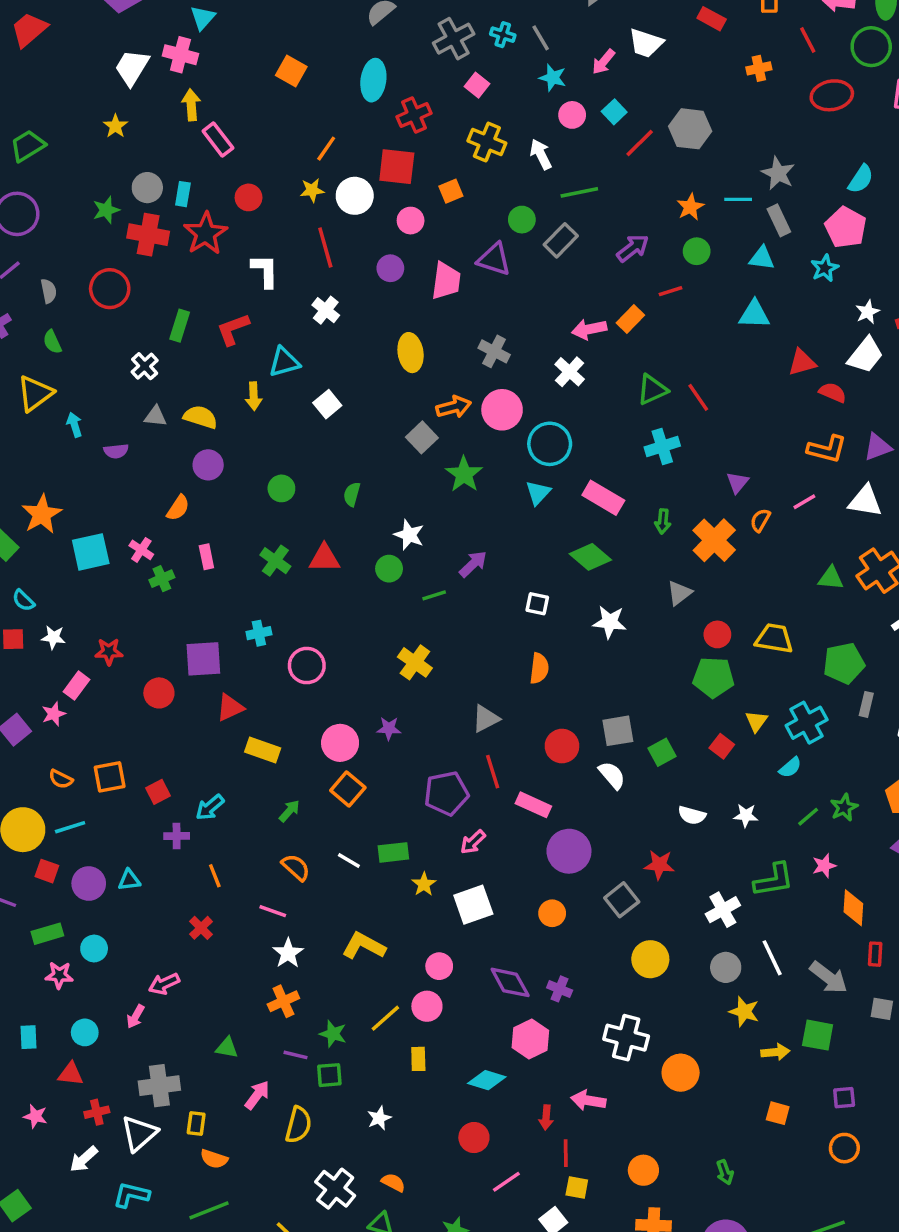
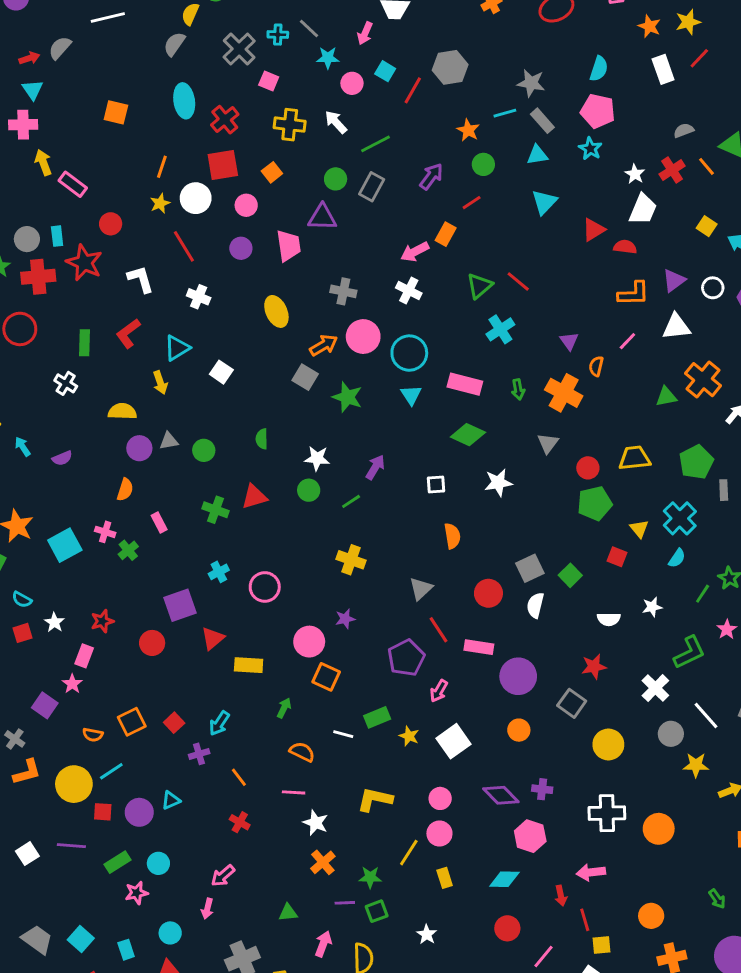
cyan triangle: (754, 314) -> (544, 202), turned -32
gray triangle: (155, 416) -> (169, 441), moved
white star: (53, 637) -> (54, 622), turned -30
white semicircle: (612, 775) -> (535, 605), turned -110

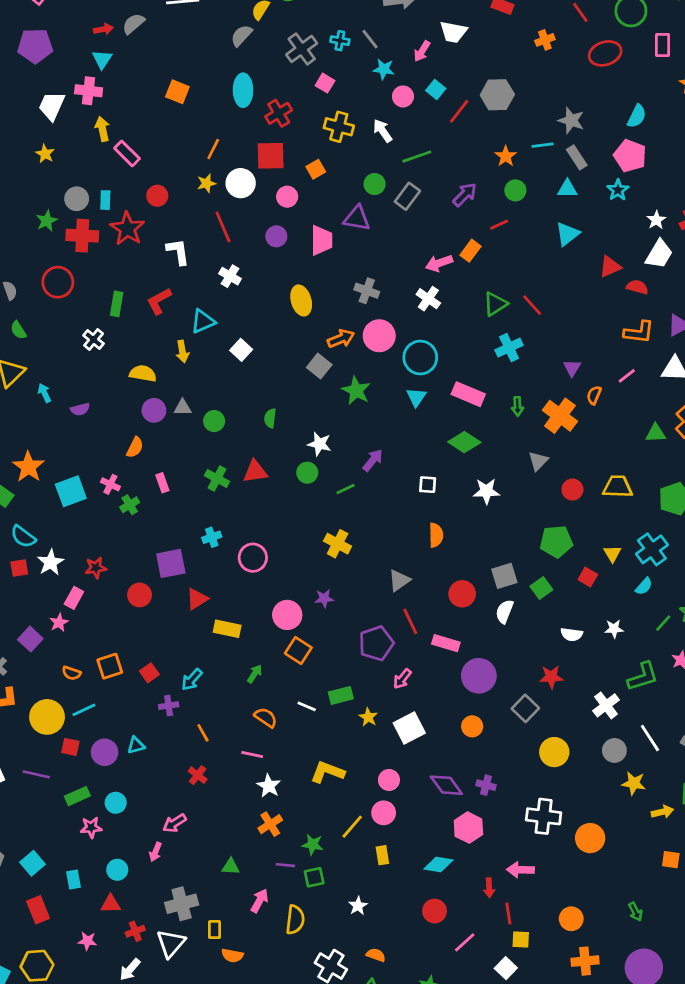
green pentagon: (595, 503) -> (556, 542), moved
cyan semicircle: (22, 600) -> (23, 537), size x1.4
white star: (54, 622) -> (51, 562), size x1.4

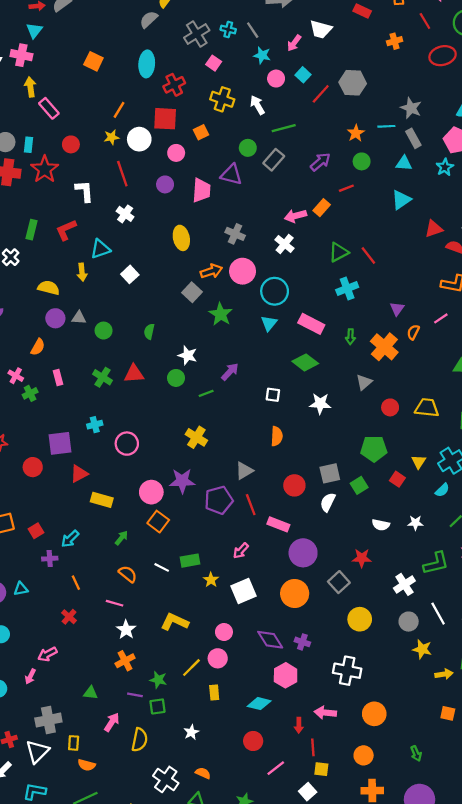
purple star: (324, 598) -> (182, 481), size x1.6
purple pentagon: (376, 643) -> (219, 500), moved
orange circle: (472, 726) -> (295, 593), size x1.6
orange circle: (590, 838) -> (374, 714), moved

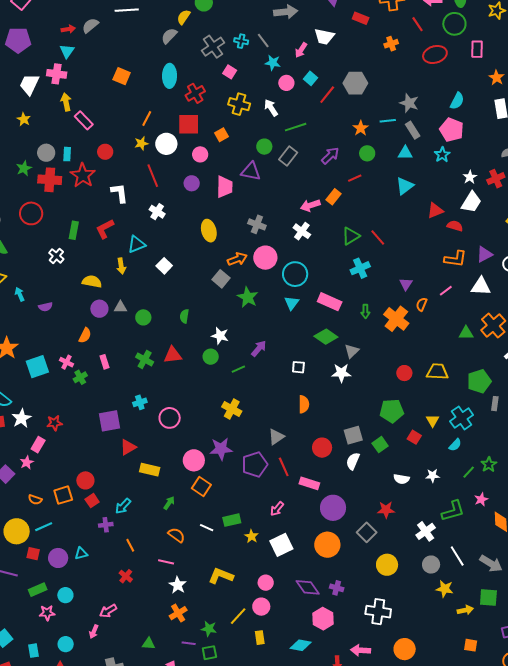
gray triangle: (364, 382) -> (352, 351), moved
red circle: (33, 467) -> (85, 480), moved

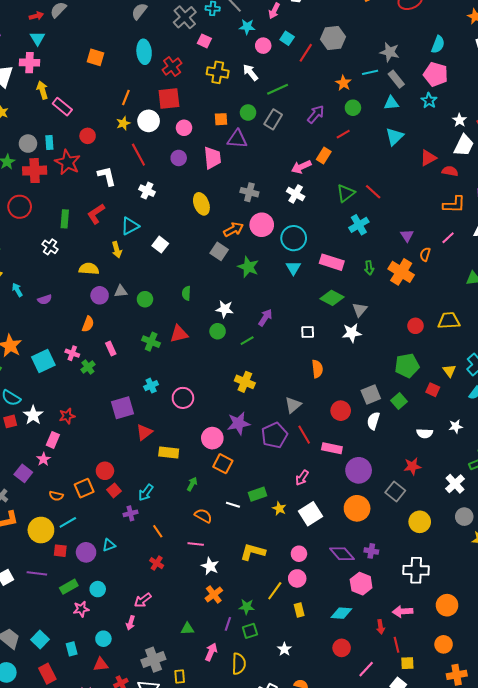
orange square: (221, 135) -> (221, 119), moved, turned 32
purple line: (189, 643) -> (228, 624), turned -72

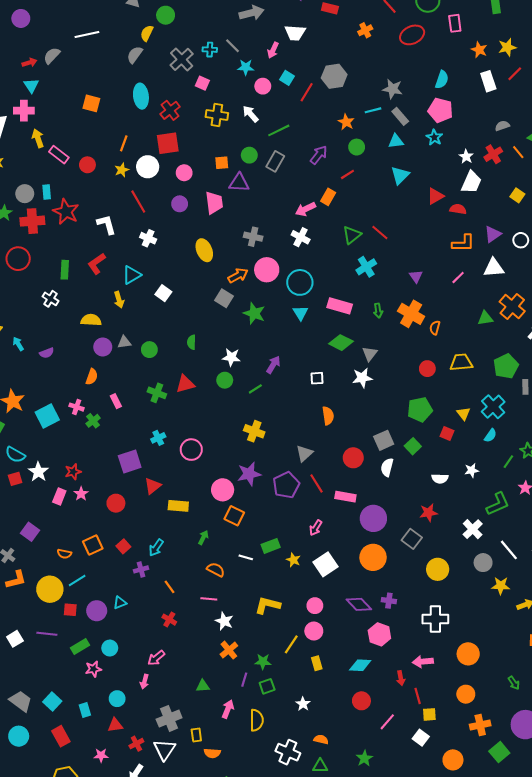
red circle: (88, 136) -> (87, 165), moved
orange semicircle: (425, 254) -> (435, 328), moved
pink star: (43, 459) -> (81, 494), moved
red circle: (105, 471) -> (116, 503), moved

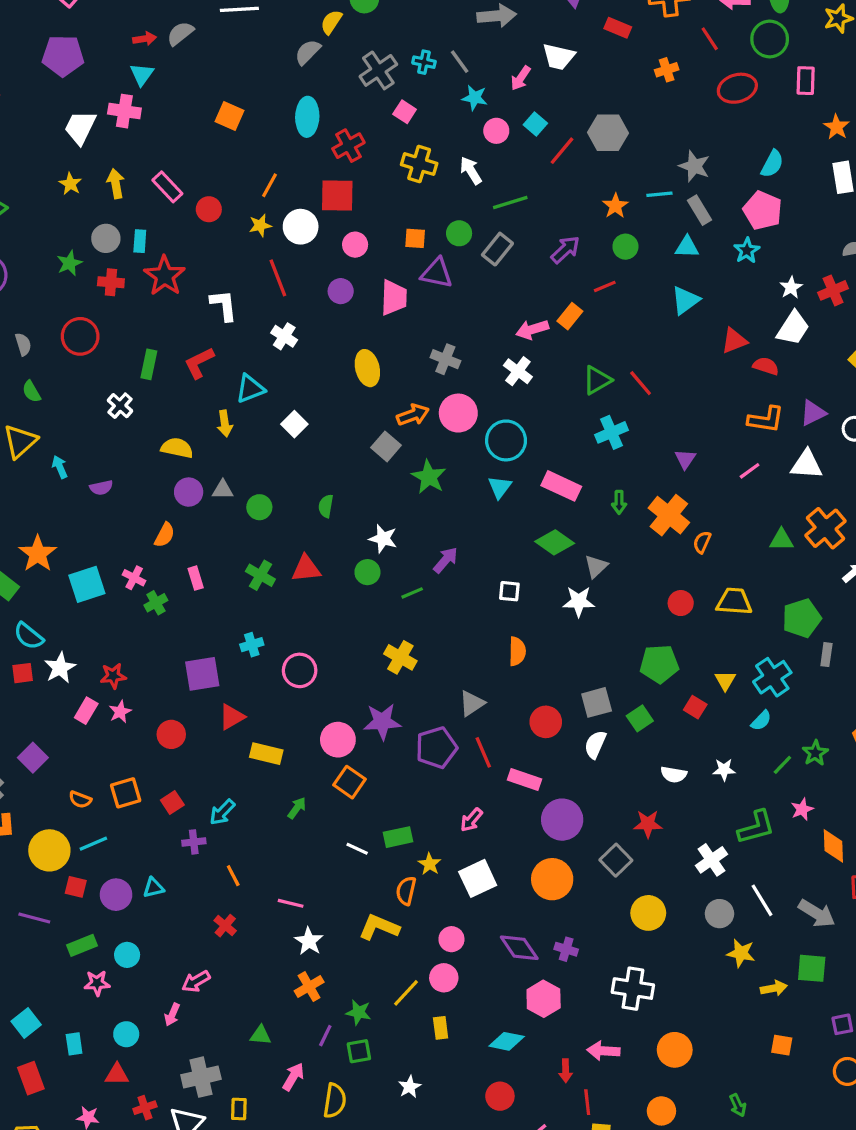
yellow arrow: (38, 138) -> (116, 184), moved
red cross: (32, 221) -> (111, 282), size x0.7
orange semicircle: (216, 570) -> (406, 891), moved, turned -114

